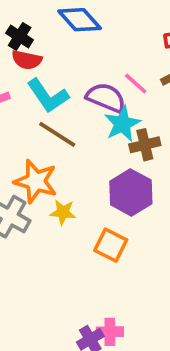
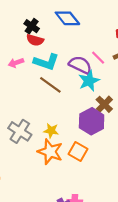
cyan L-shape: (48, 96) -> (46, 62), turned -40
brown cross: (145, 145) -> (104, 104), moved, turned -35
orange star: (36, 181) -> (50, 152), moved

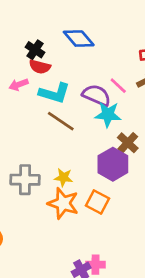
pink arrow: (16, 63) -> (19, 85), moved
cyan star: (89, 81) -> (108, 114), turned 30
gray cross: (20, 131) -> (25, 180), turned -30

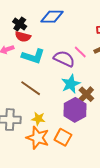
blue diamond: (79, 39) -> (52, 17), turned -50
cyan star: (108, 114) -> (71, 84), moved, turned -30
brown line: (61, 121) -> (31, 88), moved

